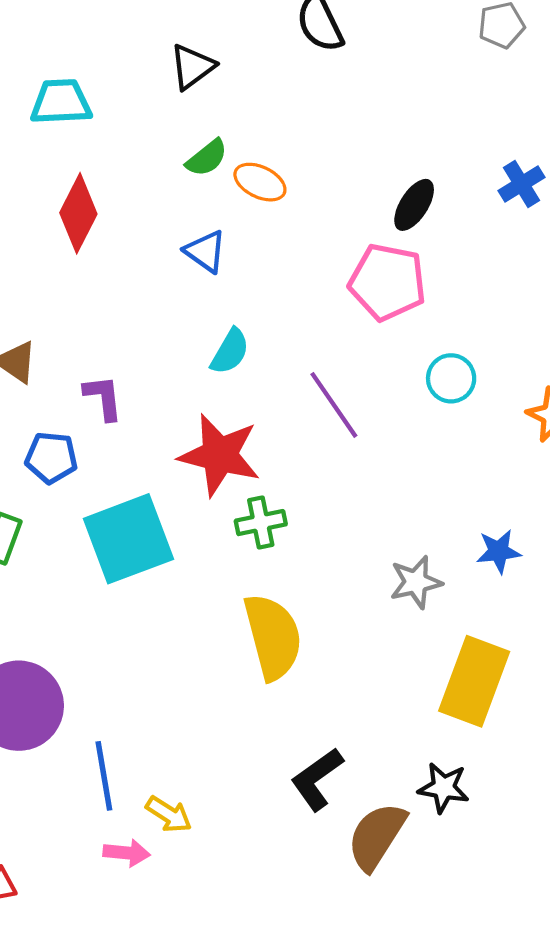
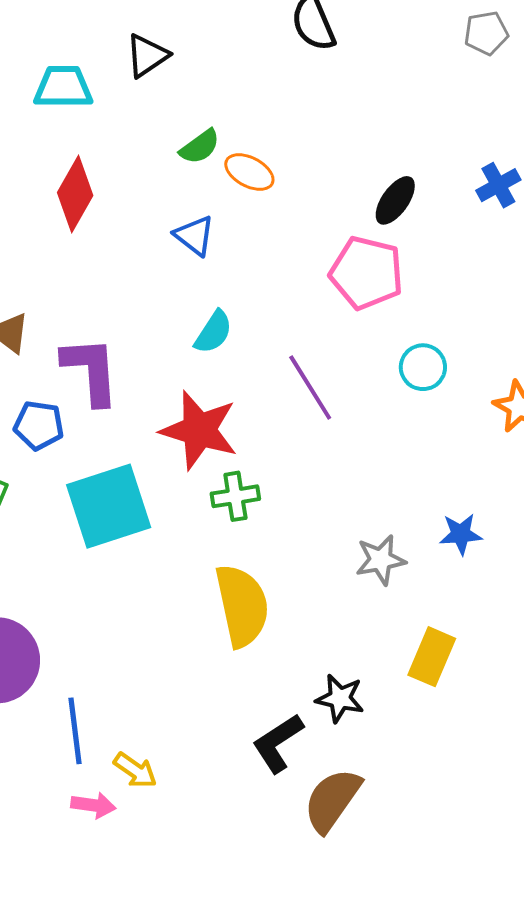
black triangle: (192, 67) -> (147, 56), moved
purple L-shape: (103, 398) -> (91, 371), size x1.6
yellow rectangle: (474, 681) -> (432, 657), size x0.7
black star: (444, 788) -> (340, 698), moved

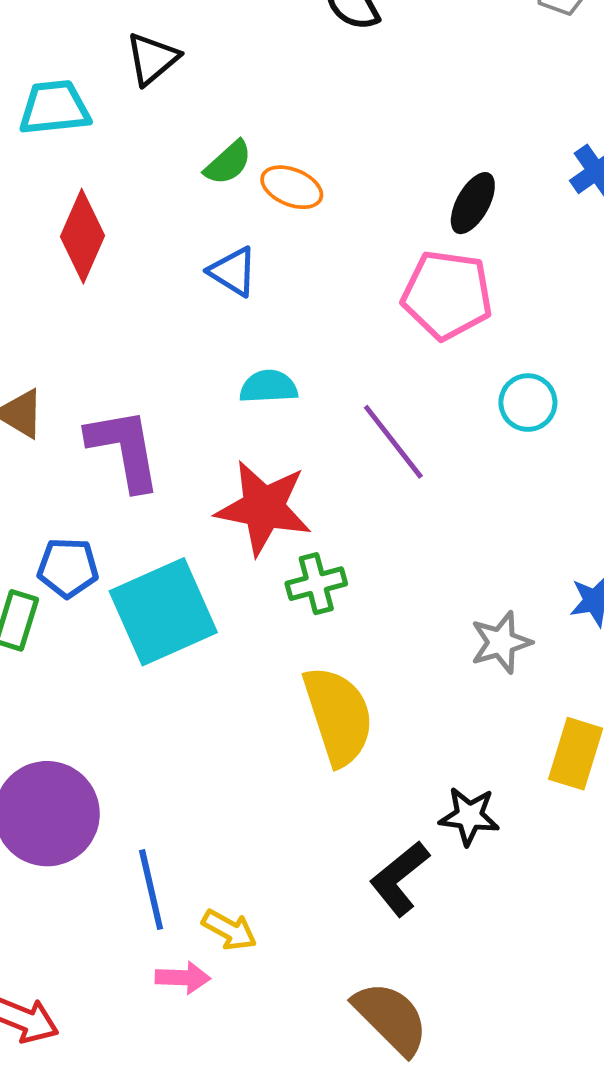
cyan semicircle: (213, 332) -> (268, 387), turned -120
blue pentagon: (39, 425) -> (68, 568), moved
brown semicircle: (332, 800) -> (391, 1018), moved, turned 106

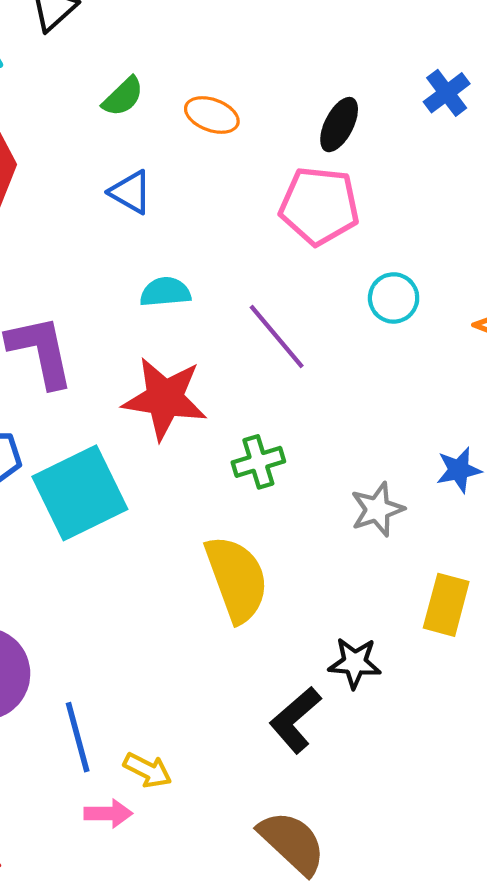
orange ellipse: (292, 187) -> (212, 115), moved
green cross: (316, 584) -> (258, 462), moved

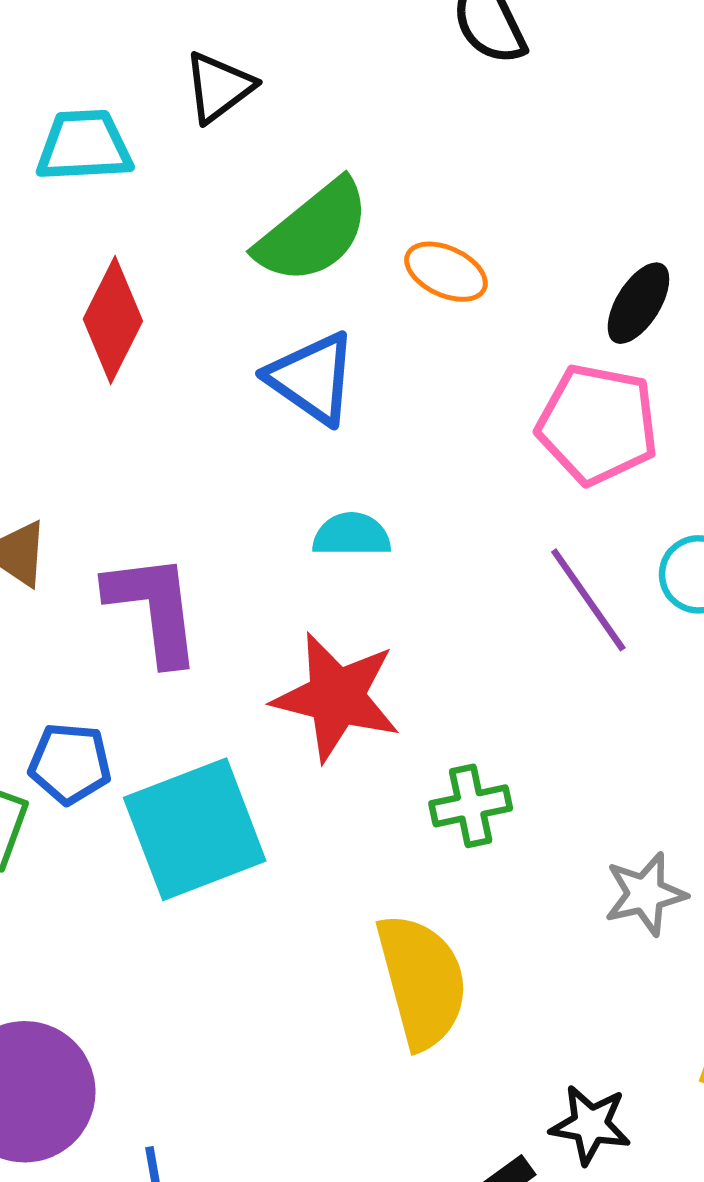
green semicircle: (123, 97) -> (313, 232), size x1.8
blue triangle: (131, 192) -> (312, 378), size x1.4
purple line: (277, 336) -> (588, 600), moved

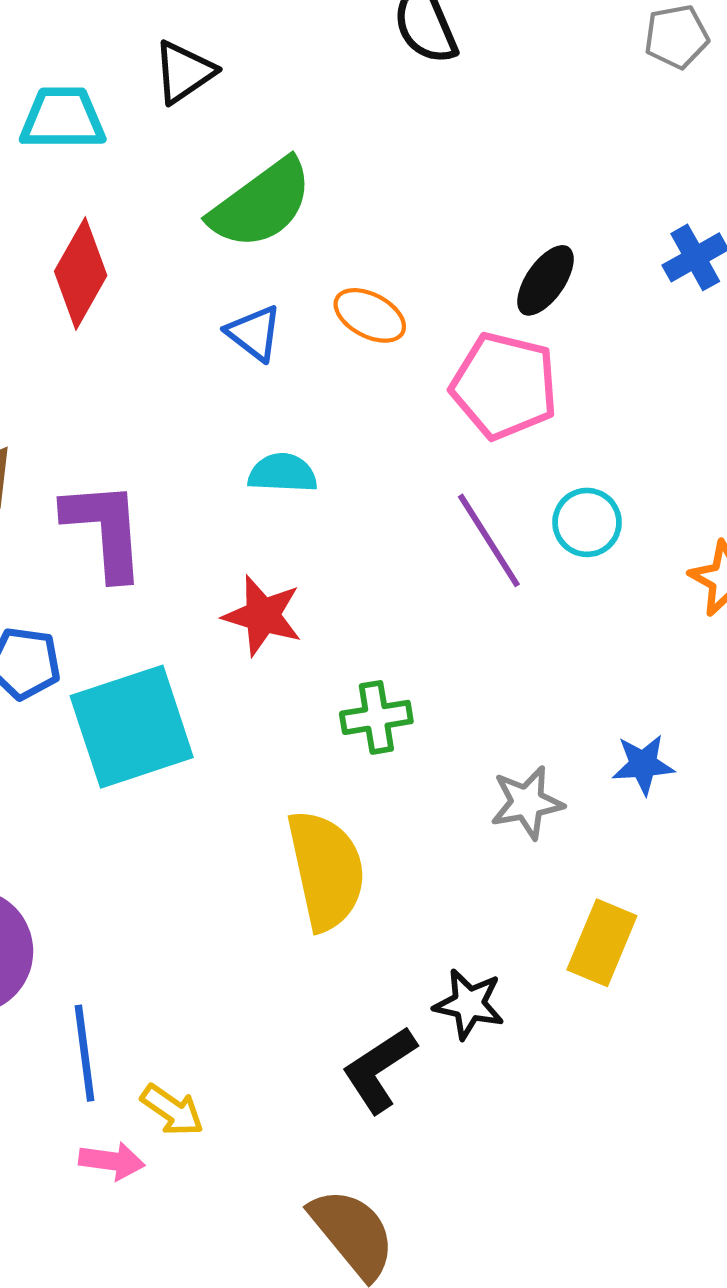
orange ellipse: (446, 272) -> (370, 315), moved
blue triangle: (312, 378) -> (254, 333), size x0.7
red star: (337, 697) -> (262, 616), size x0.7

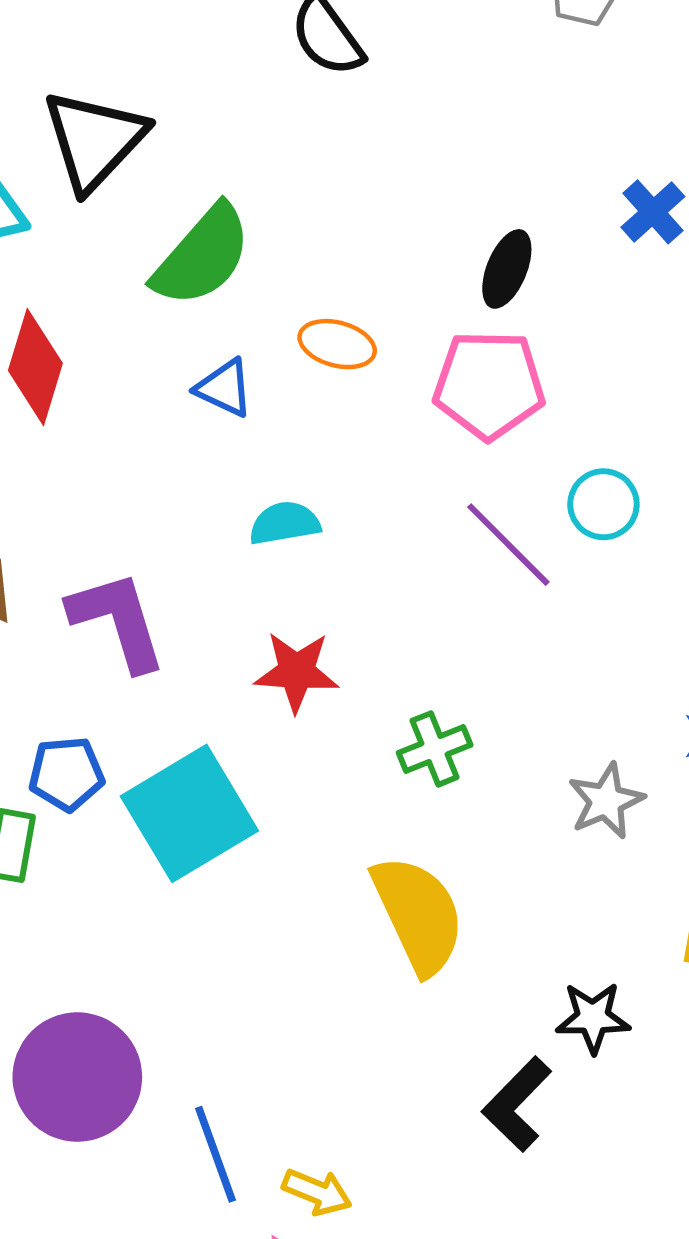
black triangle: (184, 72) -> (94, 140), size x1.6

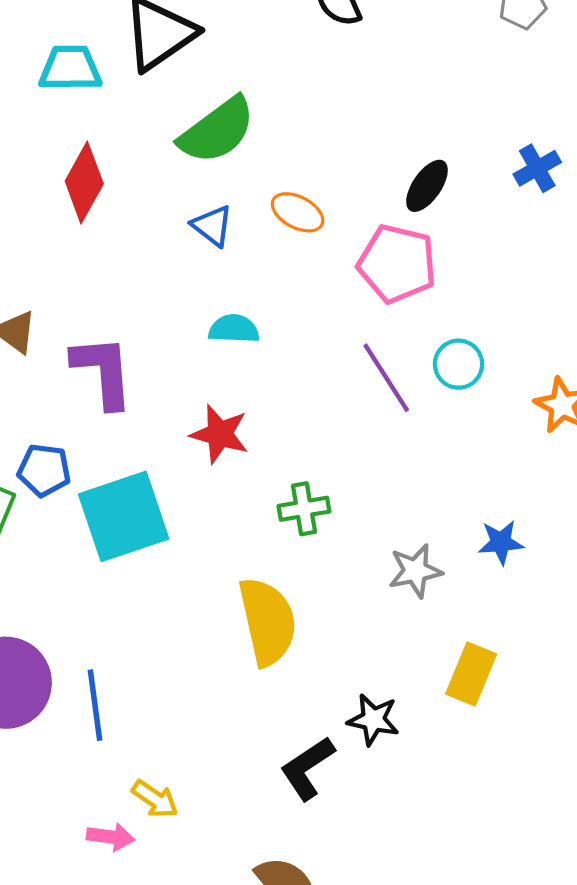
blue line: (215, 1154) -> (95, 705), moved

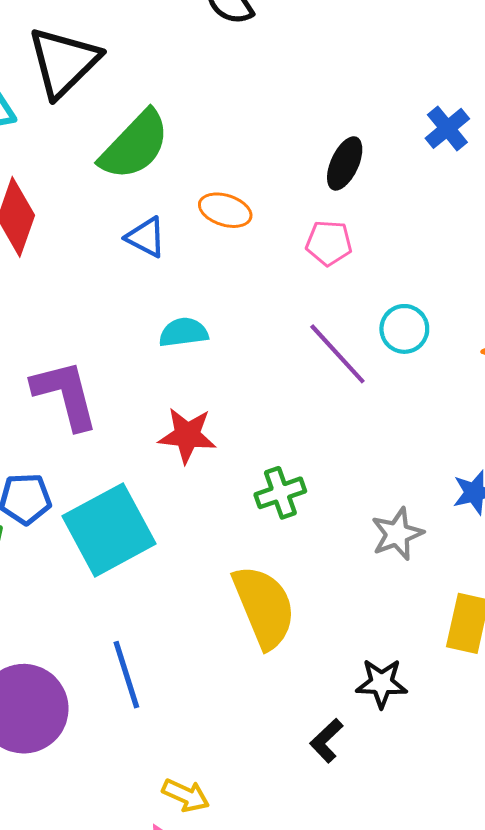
pink pentagon: (397, 264) -> (329, 243), size x0.6
blue line: (95, 705) -> (126, 675), moved
black L-shape: (307, 768) -> (327, 741), size x0.7

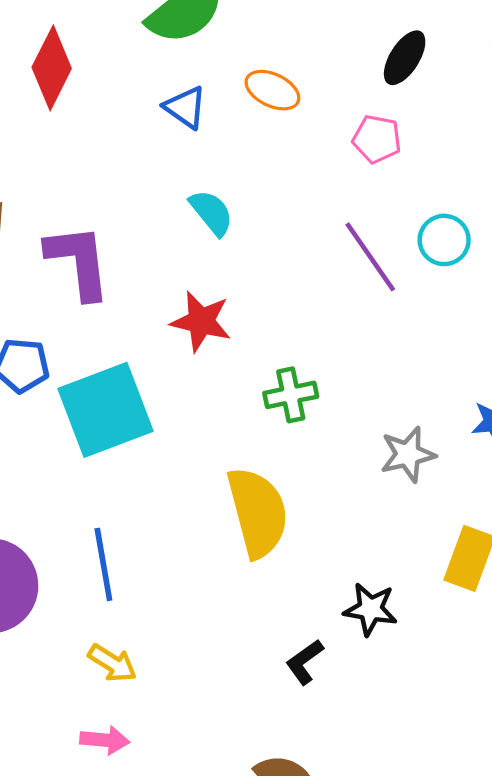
cyan semicircle: (183, 332) -> (211, 213), turned 51
yellow arrow: (186, 795) -> (112, 663), moved

